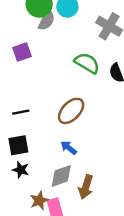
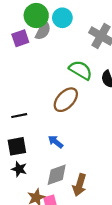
purple square: (22, 52) -> (20, 38), moved
brown ellipse: (71, 111) -> (66, 100), moved
blue arrow: (69, 148) -> (56, 142), moved

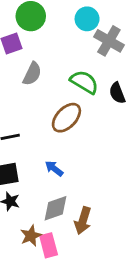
cyan circle: (62, 18) -> (87, 19), moved
gray semicircle: (43, 30) -> (32, 74), moved

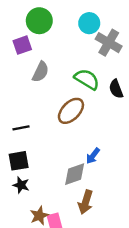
blue arrow: (54, 168) -> (93, 156), moved, turned -91
gray diamond: (55, 208) -> (75, 174), moved

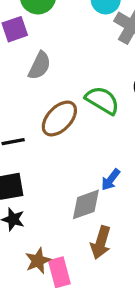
green semicircle: (87, 79) -> (102, 100), moved
brown ellipse: (71, 111) -> (59, 118), moved

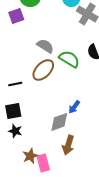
gray semicircle: (40, 66) -> (45, 46), moved, turned -84

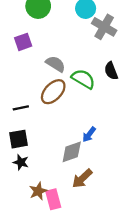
purple square: (16, 16) -> (23, 42), moved
brown arrow: (68, 145) -> (82, 178), turned 30

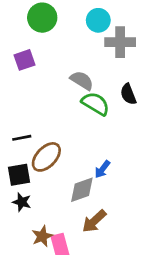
gray cross: (104, 27) -> (120, 42), turned -30
gray semicircle: (56, 64) -> (82, 80), moved
brown ellipse: (53, 92) -> (46, 157), moved

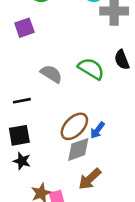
gray semicircle: (82, 80) -> (51, 74), moved
brown ellipse: (46, 157) -> (74, 126), moved

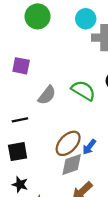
purple square: (24, 28) -> (21, 66), moved, turned 30
gray semicircle: (51, 74) -> (47, 95), turned 96
black star: (22, 161) -> (20, 184), moved

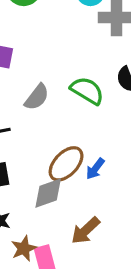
gray diamond: (72, 165) -> (48, 193), moved

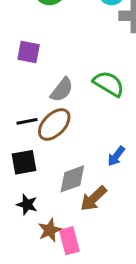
brown ellipse: (66, 164) -> (54, 124), moved
brown arrow: (86, 231) -> (93, 198), moved

